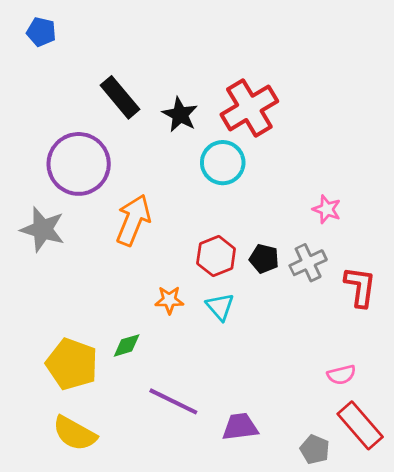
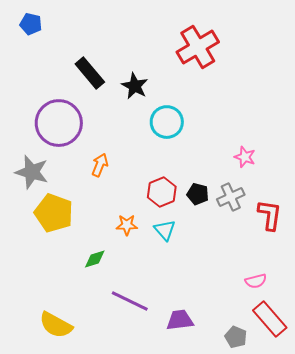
red cross: (249, 108) -> (198, 47), moved
orange arrow: (133, 220) -> (100, 165), size x0.6
yellow pentagon: (72, 364) -> (54, 213), moved

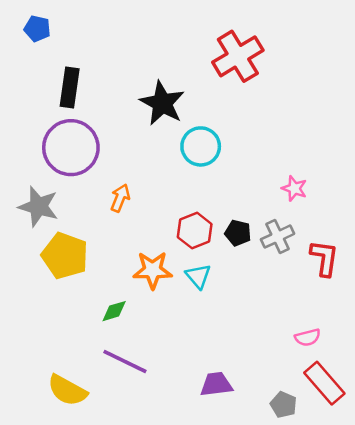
black rectangle: (90, 73) -> (70, 88), moved, turned 48
black star: (135, 86) -> (162, 103), size x1.4
orange star: (127, 225) -> (153, 270), size x1.5
purple line: (130, 301) -> (125, 361), moved

